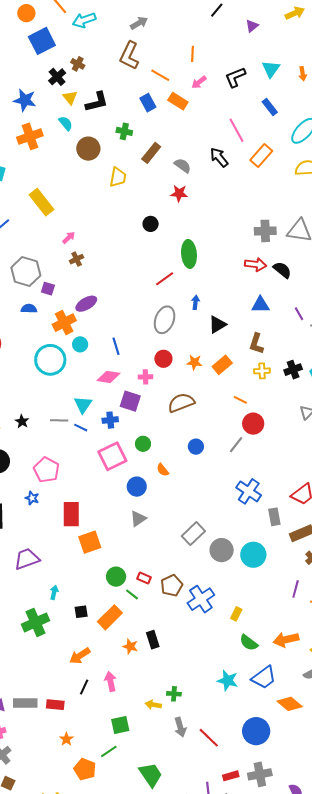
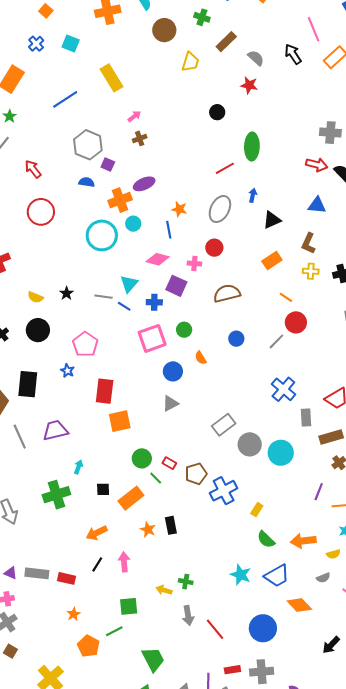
orange star: (194, 362) -> (179, 209), moved

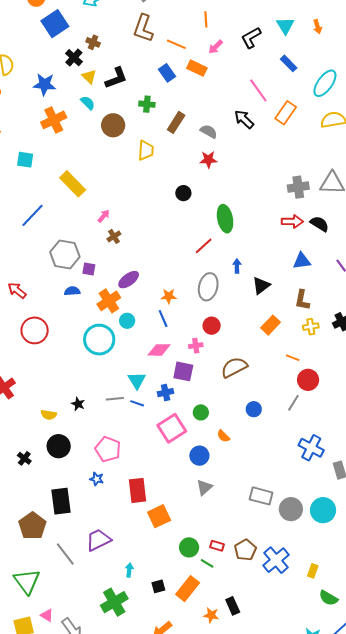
gray rectangle: (224, 425) -> (261, 496), turned 65

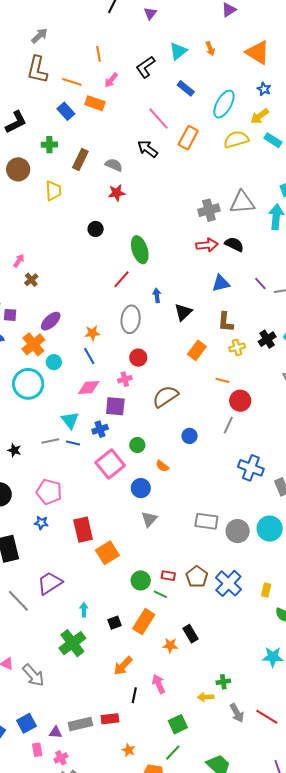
cyan triangle: (285, 26) -> (178, 51), turned 30

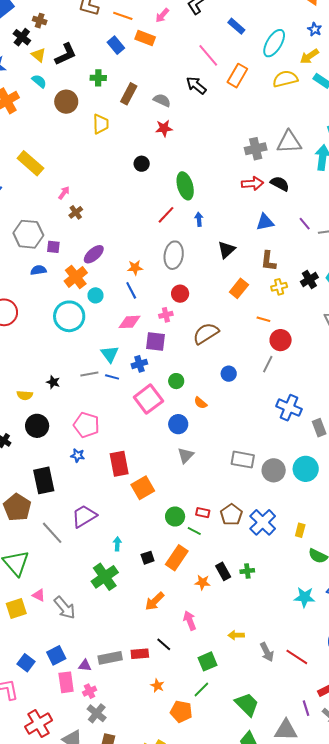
blue arrow: (157, 295) -> (199, 219), moved
green cross: (223, 682) -> (247, 571), moved
black line: (134, 695) -> (164, 644), moved, turned -63
pink rectangle: (37, 750) -> (66, 682), size x1.5

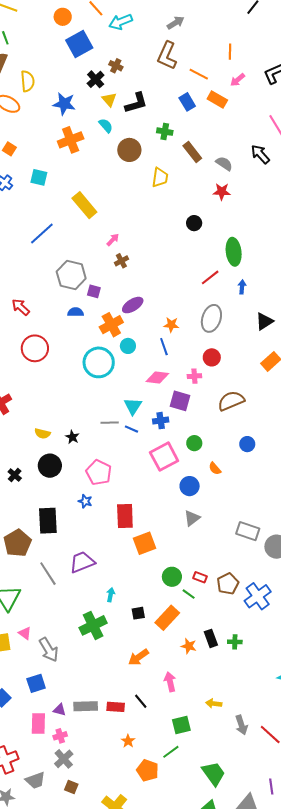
brown rectangle: (129, 94) -> (192, 152), turned -75
black star: (53, 382) -> (72, 437), moved
blue square: (56, 655) -> (36, 683), moved

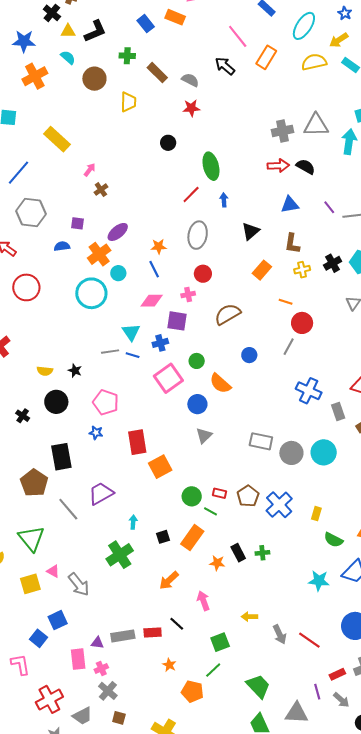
yellow triangle: (109, 100) -> (68, 31), turned -42
gray hexagon: (71, 275) -> (31, 212), moved
orange semicircle: (215, 468) -> (220, 383), size x1.6
blue square: (36, 683) -> (58, 620), moved

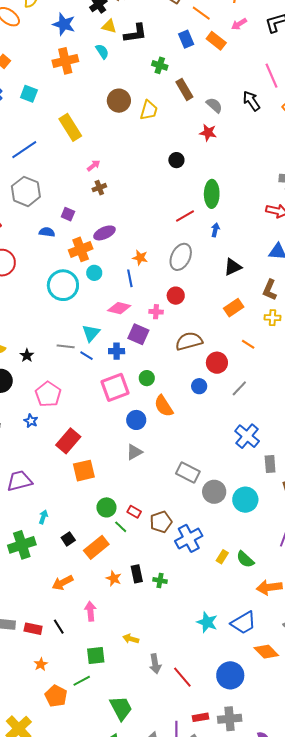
brown circle: (94, 79) -> (119, 101), moved
red circle: (302, 323) -> (217, 363), moved
red rectangle: (137, 442) -> (68, 441), turned 35
black square: (163, 537) -> (68, 539), turned -32
green semicircle: (333, 540) -> (245, 559), moved

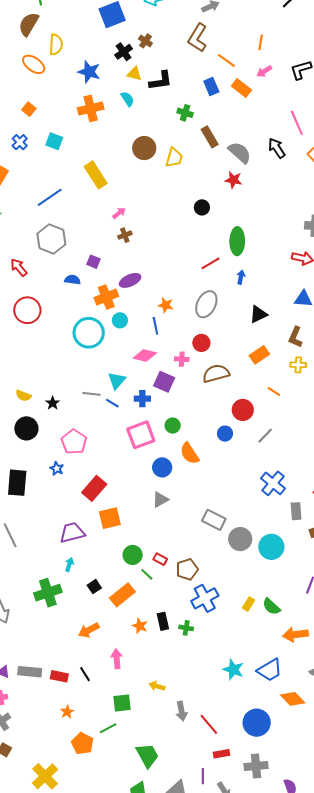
gray semicircle: (214, 105) -> (240, 153), size x1.4
brown semicircle: (189, 341) -> (216, 373), moved
purple trapezoid: (20, 481) -> (72, 533), moved
blue cross: (189, 538) -> (205, 598), moved
red rectangle: (200, 717) -> (222, 754), moved

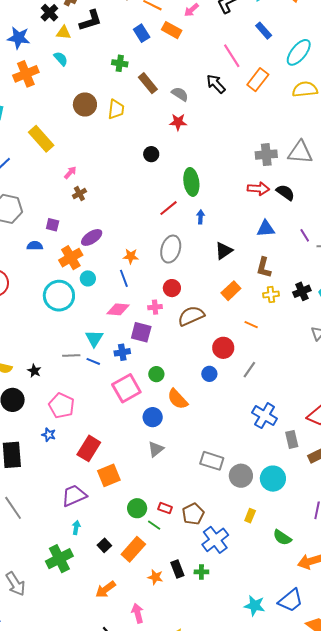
black L-shape: (161, 81) -> (91, 20), moved
gray semicircle: (240, 153) -> (180, 94), size x0.7
yellow rectangle: (248, 604) -> (250, 516), moved

